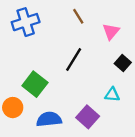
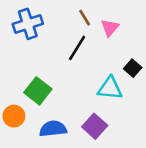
pink triangle: (111, 31) -> (110, 28), moved
black line: (74, 60) -> (77, 48), moved
cyan triangle: (112, 95) -> (110, 88), moved, size x1.5

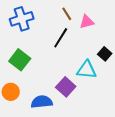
pink triangle: (110, 28) -> (87, 22), turned 35
green square: (38, 91) -> (20, 60), moved
purple square: (95, 126) -> (66, 87), moved

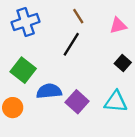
pink triangle: (87, 22) -> (118, 26), moved
cyan triangle: (87, 70) -> (116, 102), moved
blue semicircle: (42, 102) -> (49, 91), moved

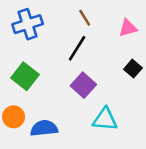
blue semicircle: (49, 91) -> (44, 128), moved
purple square: (77, 102) -> (83, 85), moved
cyan triangle: (116, 102) -> (105, 119), moved

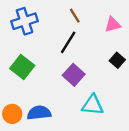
orange circle: (14, 117) -> (12, 114), moved

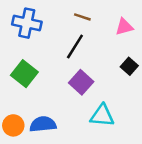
brown line: (75, 16) -> (82, 17), turned -40
blue cross: (25, 21) -> (27, 23), turned 30

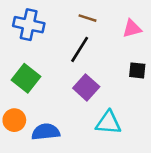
black square: (129, 66) -> (137, 70), turned -35
orange circle: (13, 125) -> (14, 120), moved

